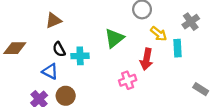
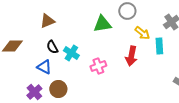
green triangle: (114, 38) -> (102, 24), moved, turned 30
cyan cross: (80, 56) -> (71, 53), turned 35
pink cross: (128, 80) -> (98, 66), moved

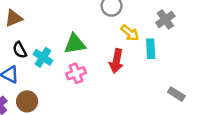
green triangle: (102, 24) -> (75, 44), moved

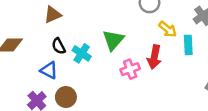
green triangle: (75, 44) -> (113, 40), turned -40
pink cross: (76, 73) -> (130, 69), moved

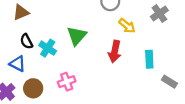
cyan rectangle: (188, 45) -> (149, 59), moved
pink cross: (130, 69) -> (67, 82), moved

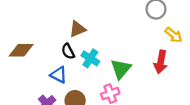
brown triangle: (21, 12) -> (77, 29), moved
green triangle: (77, 36) -> (121, 69), moved

